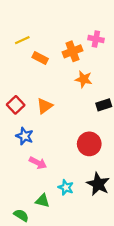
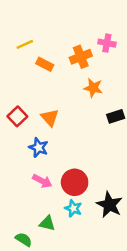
orange triangle: (45, 106) -> (50, 118), turned -36
blue star: (25, 136) -> (39, 147), moved
red circle: (89, 144) -> (75, 182), moved

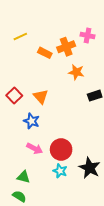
orange rectangle: (45, 64) -> (45, 53), moved
green triangle: (47, 223) -> (23, 177), moved

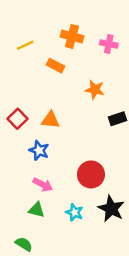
orange cross: (66, 47) -> (72, 36), moved, turned 36
orange triangle: (41, 97) -> (50, 120), turned -42
red circle: (61, 150) -> (91, 174), moved
green triangle: (23, 177) -> (37, 210), moved

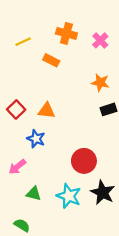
pink cross: (109, 44) -> (100, 40), turned 35
orange star: (95, 90) -> (100, 83), moved
pink arrow: (43, 185) -> (17, 167), moved, turned 114
cyan star: (75, 212) -> (69, 196), size x1.5

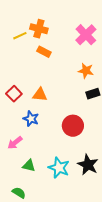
orange cross: (66, 33) -> (39, 29), moved
pink cross: (100, 40) -> (86, 35), size x1.5
red circle: (84, 161) -> (73, 126), moved

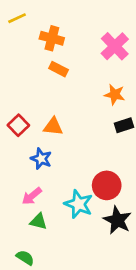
yellow line: (20, 36) -> (17, 18), moved
red circle: (73, 126) -> (107, 185), moved
pink arrow: (15, 143) -> (32, 196), moved
cyan star: (59, 168) -> (79, 204), moved

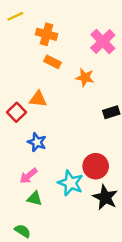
orange star: (115, 94) -> (85, 77), moved
orange triangle: (53, 127) -> (38, 99), moved

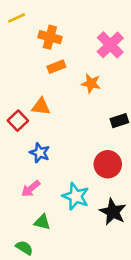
orange rectangle: (52, 62) -> (56, 67), turned -49
red circle: (96, 166) -> (108, 164), moved
green triangle: (35, 199) -> (42, 222), moved

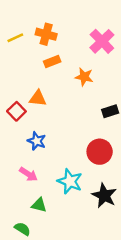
yellow line: (17, 18) -> (15, 38), moved
pink arrow: (31, 189) -> (28, 174), turned -108

